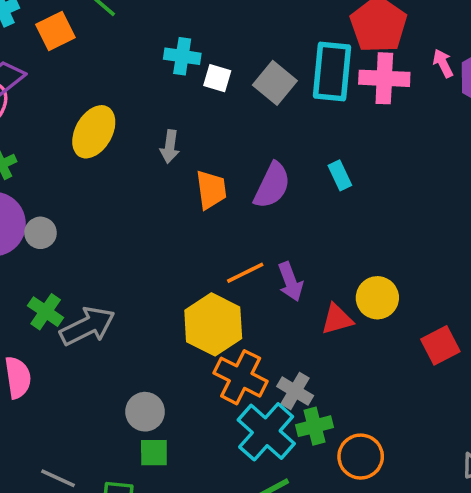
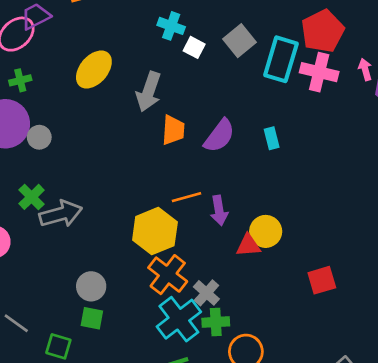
gray square: (275, 83) -> (239, 41), moved
gray arrow: (170, 147) -> (149, 92), size x1.6
yellow circle: (377, 298) -> (266, 231), moved

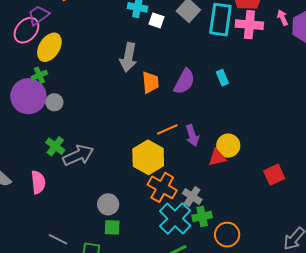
yellow ellipse: (94, 69) -> (49, 47), moved
green cross: (20, 80) -> (39, 75), moved

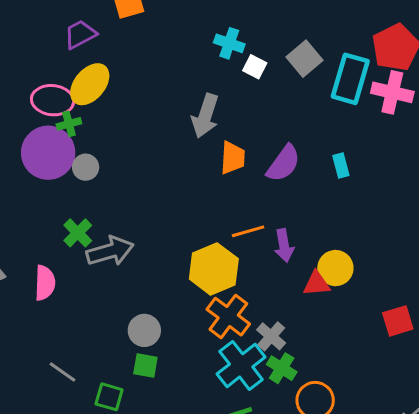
pink ellipse: (26, 30) -> (53, 100), moved, turned 48
green cross: (202, 217) -> (282, 368), turned 36

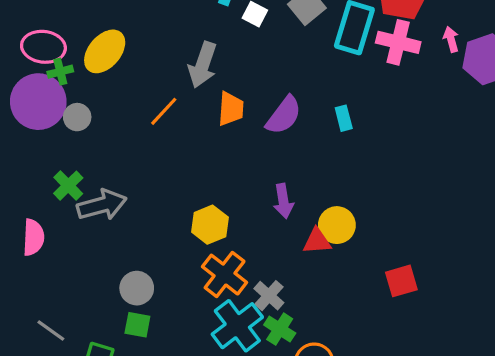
yellow ellipse: (90, 84) -> (105, 51), moved
orange line: (248, 231) -> (164, 111), moved, turned -32
yellow hexagon: (214, 269) -> (210, 225), size x0.7

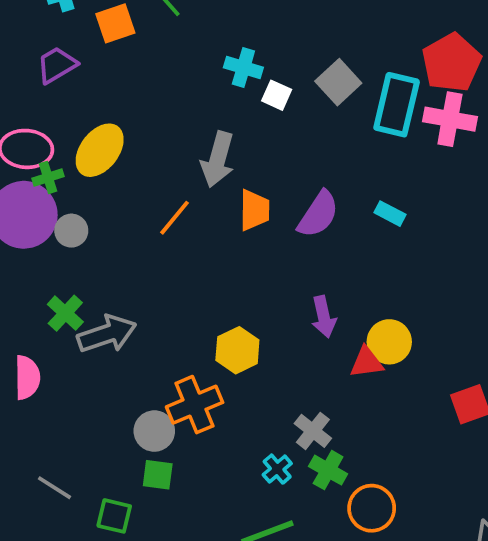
cyan rectangle: (344, 118) -> (390, 214), turned -45
orange cross: (225, 275) -> (195, 405), moved, turned 33
cyan cross: (237, 326) -> (277, 469), size x0.5

